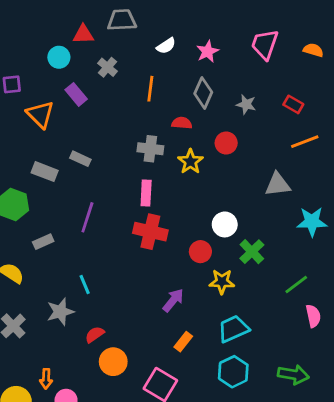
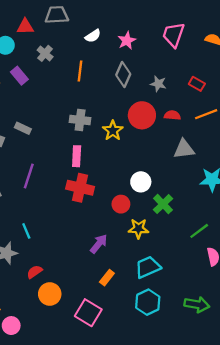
red semicircle: (182, 123) -> (172, 115), moved
red circle: (226, 143) -> (142, 115), size x1.5

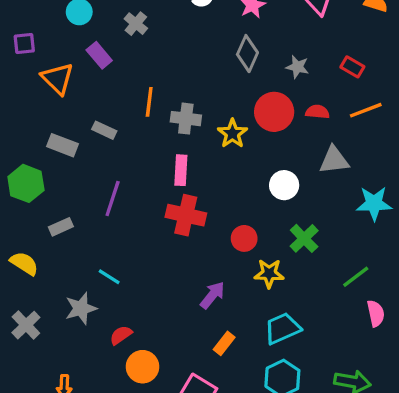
orange line: (80, 71) -> (149, 102), moved
white circle: (141, 182) -> (284, 185), moved
cyan line: (26, 231) -> (109, 277), turned -35

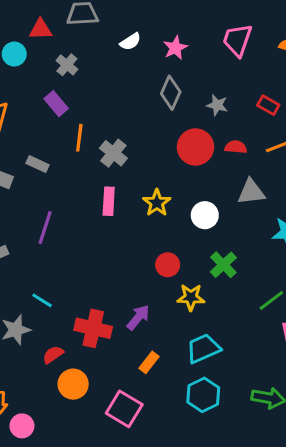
purple rectangle: (99, 55) -> (56, 104), moved
gray cross: (186, 119) -> (113, 153), turned 32
yellow star: (232, 134) -> (157, 203), moved
red cross: (186, 215) -> (93, 328), moved

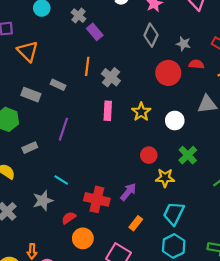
purple rectangle: (56, 104) -> (95, 32), moved
red semicircle: (236, 147) -> (196, 64), moved
cyan trapezoid: (203, 348) -> (174, 214), turned -40

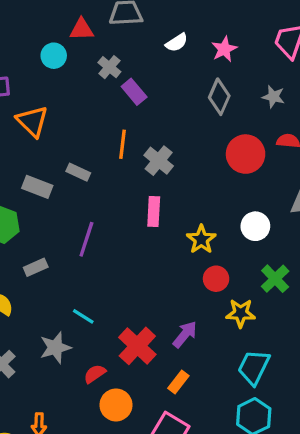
gray star: (183, 44) -> (273, 97), moved
yellow star: (141, 112) -> (201, 239), moved
red cross: (97, 199) -> (137, 346), turned 30
orange rectangle: (136, 223) -> (178, 382), moved

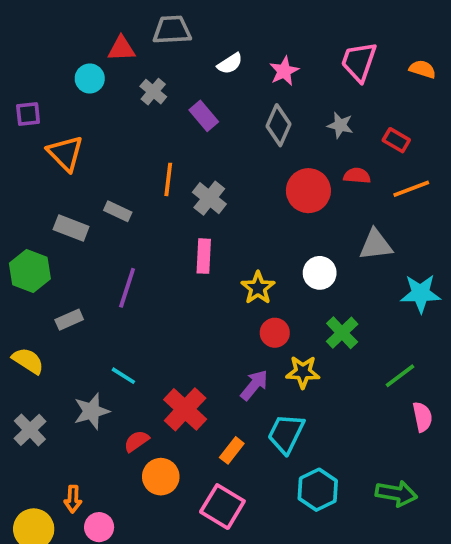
purple rectangle: (134, 92) -> (204, 116), moved
purple arrow: (185, 334) -> (254, 385), moved
cyan trapezoid: (254, 367) -> (286, 434), moved

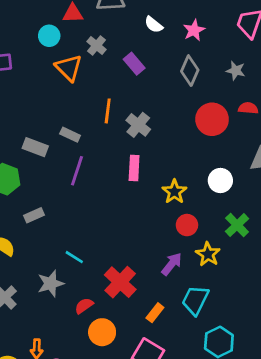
white semicircle: (230, 64) -> (154, 25), turned 72
orange triangle: (65, 153) -> (69, 68), moved
purple line: (127, 288) -> (77, 171), moved
yellow star: (303, 372) -> (208, 254), turned 30

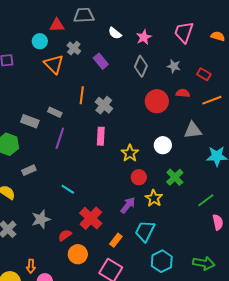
cyan line: (74, 257) -> (68, 189), moved

